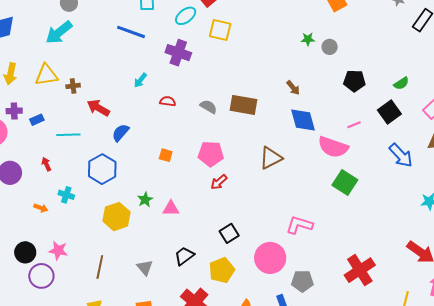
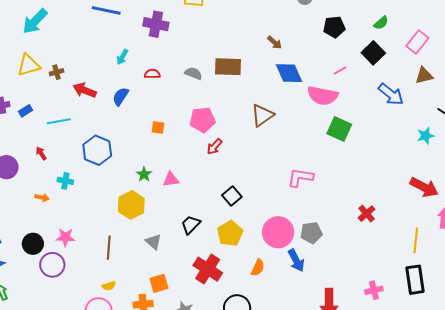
blue semicircle: (120, 133) -> (120, 96), moved
yellow hexagon: (117, 217) -> (131, 205), moved
pink circle: (270, 258) -> (278, 232), moved
red cross: (360, 270) -> (367, 214), size x0.6

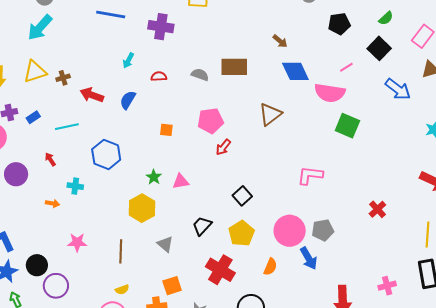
black circle: (33, 244) -> (37, 265), moved
purple circle: (52, 265) -> (56, 286), moved

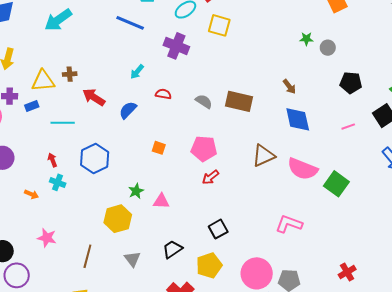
yellow triangle: (35, 72) -> (43, 81), moved
pink semicircle: (330, 93) -> (303, 169), moved
red arrow: (50, 159) -> (52, 160), moved

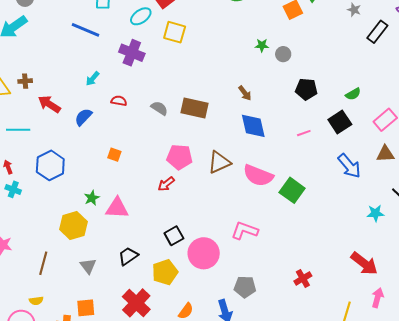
pink pentagon: (204, 149) -> (179, 157), moved
pink triangle: (161, 201) -> (117, 208), size x1.4
pink circle: (257, 273) -> (204, 253), moved

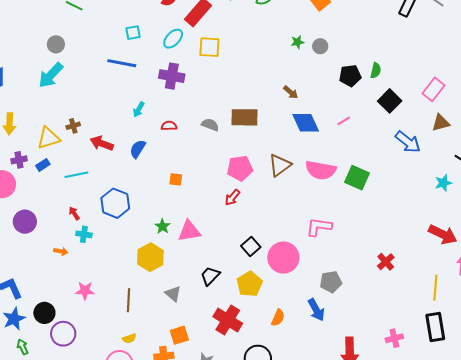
green semicircle: (353, 94) -> (376, 70), moved, turned -35
pink line: (304, 133) -> (344, 121), moved

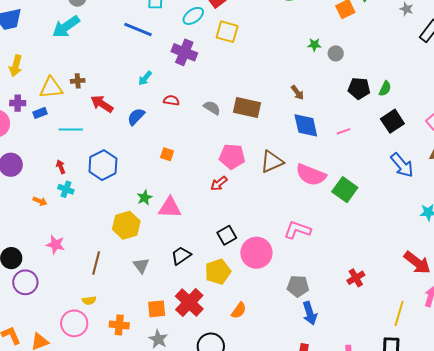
blue arrow: (316, 310) -> (310, 313), moved
orange square: (179, 335) -> (157, 309), moved

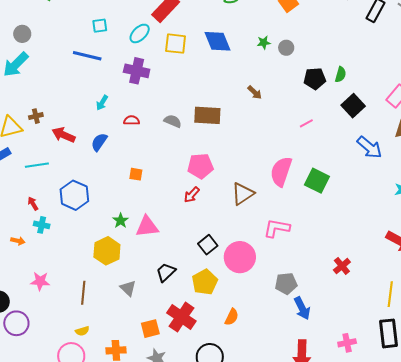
blue diamond: (306, 125) -> (217, 41), moved
brown triangle: (272, 162) -> (243, 194), moved
pink semicircle: (311, 175) -> (281, 172), turned 96

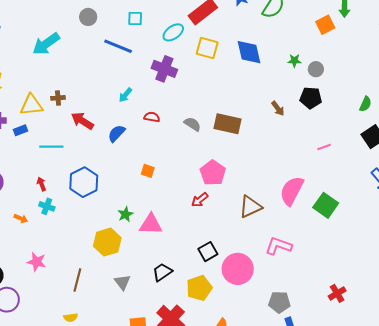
gray circle: (22, 34) -> (88, 17), moved
black pentagon: (315, 79) -> (311, 98), moved
pink pentagon: (200, 166) -> (213, 173), turned 30

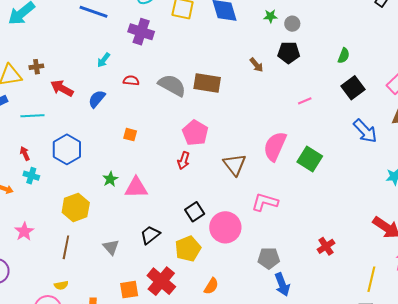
gray semicircle: (192, 124) -> (172, 85), size x1.6
red arrow: (200, 200) -> (184, 161), turned -30
brown triangle: (250, 207) -> (235, 165), turned -40
yellow hexagon: (107, 242) -> (76, 207), moved
pink star: (37, 262) -> (24, 232), turned 30

